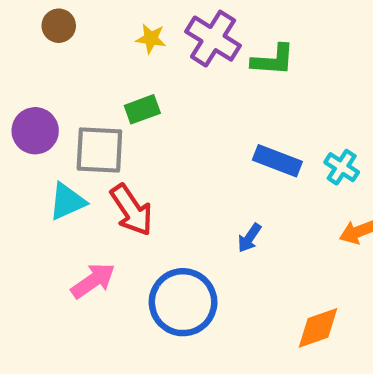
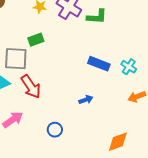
blue arrow: (249, 238) -> (86, 100), turned -144
blue circle: (183, 302) -> (55, 130), size x0.5

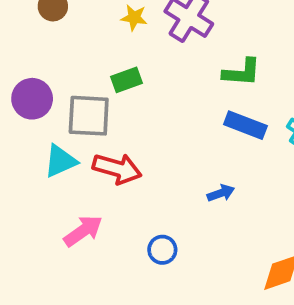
green L-shape: (97, 17) -> (242, 72), moved
red arrow: (31, 87) -> (117, 169), turned -40

